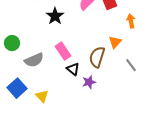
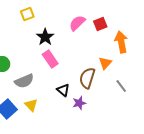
orange arrow: (131, 21) -> (121, 42), size x1.5
pink rectangle: (63, 51) -> (50, 59), moved
yellow triangle: (42, 96) -> (31, 105), moved

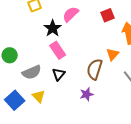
pink semicircle: (77, 23) -> (71, 14), moved
black triangle: (63, 90) -> (59, 74), moved, turned 32

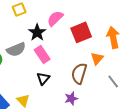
red square: (108, 15) -> (81, 32), moved, size x1.5
gray semicircle: (32, 72) -> (16, 49), moved

